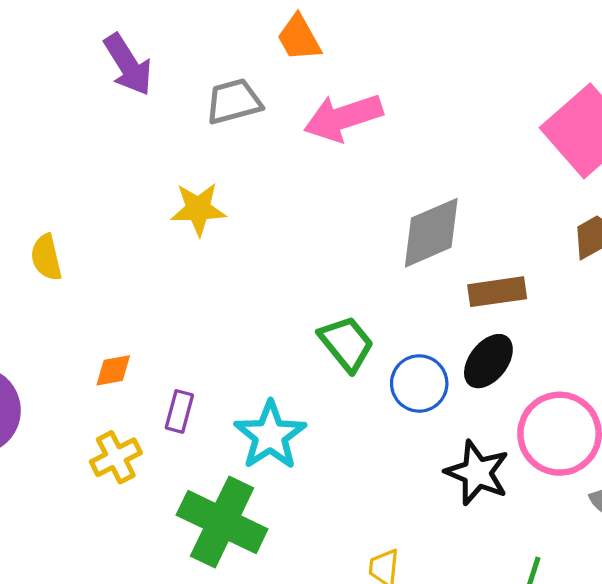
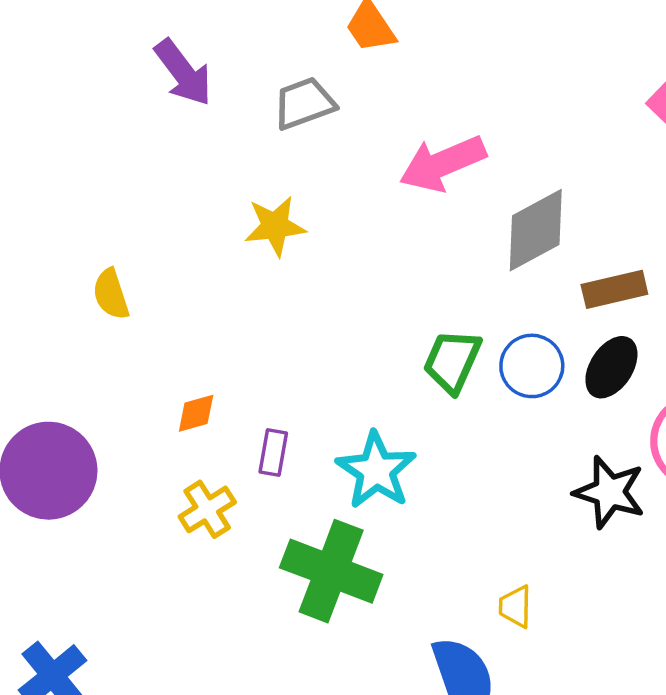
pink arrow: (343, 118) -> (443, 164), moved
green trapezoid: (346, 343) -> (452, 361), turned -112
blue circle: (419, 383) -> (532, 366), moved

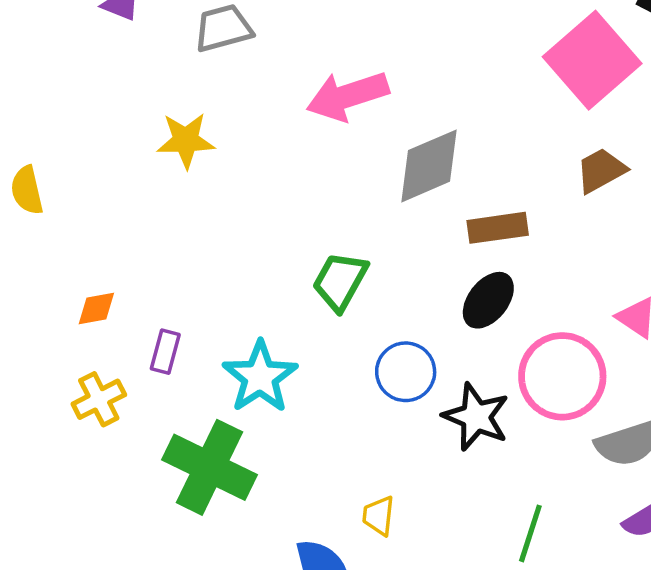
blue circle: (532, 366) -> (406, 372), moved

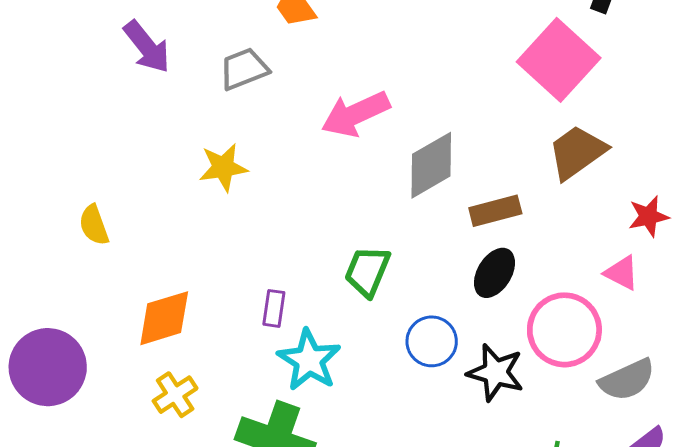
brown trapezoid: (601, 170) -> (577, 152), size x1.4
orange diamond: (96, 309) -> (164, 318), size x1.8
purple rectangle: (165, 352) -> (274, 308), moved

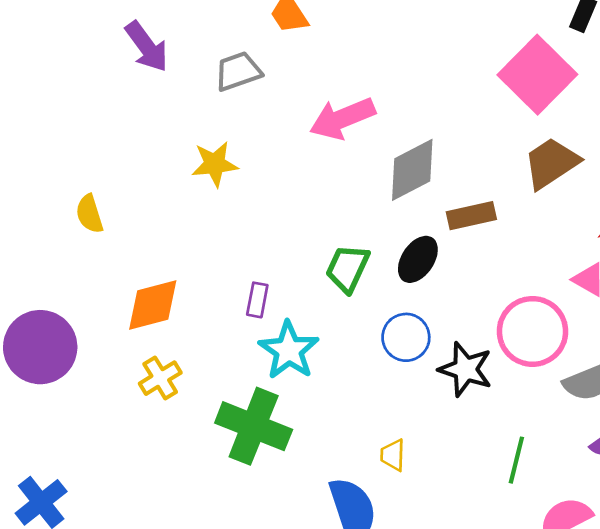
black ellipse: (494, 273) -> (418, 259), moved

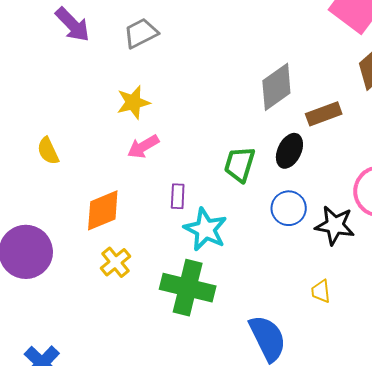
pink arrow: (342, 118) -> (143, 147), moved, size x0.7
yellow trapezoid: (393, 455) -> (321, 291), moved

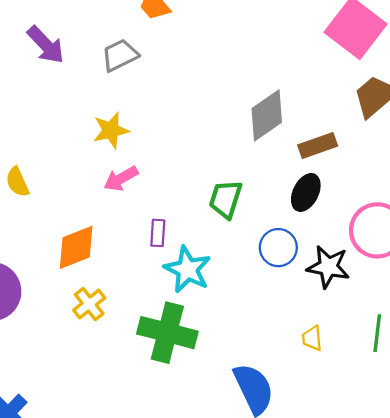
black ellipse: (289, 151) -> (306, 192), moved

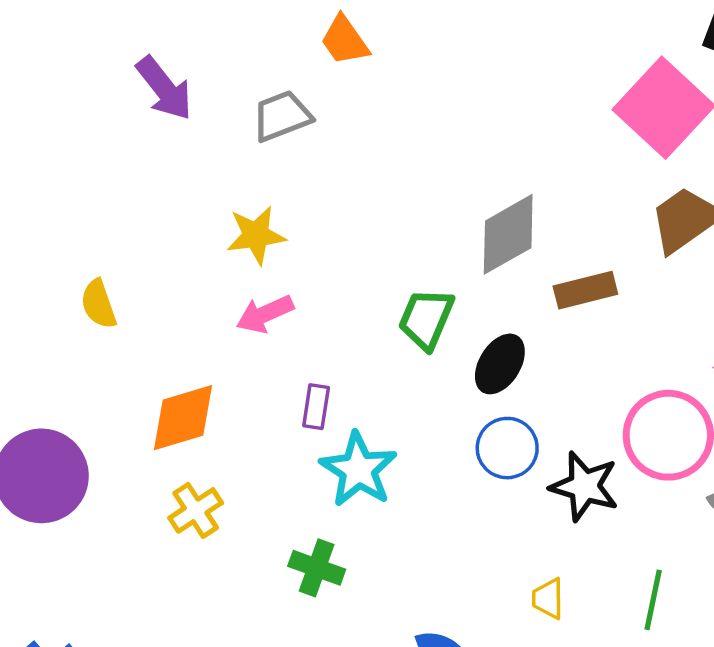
black ellipse: (306, 192) -> (500, 364), moved
green trapezoid: (226, 199) -> (426, 319), moved
green cross: (167, 333) -> (317, 568), size x0.6

